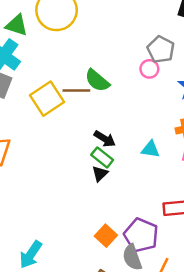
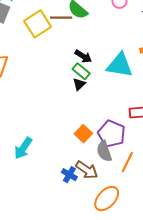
cyan triangle: (150, 149) -> (120, 65), size x1.8

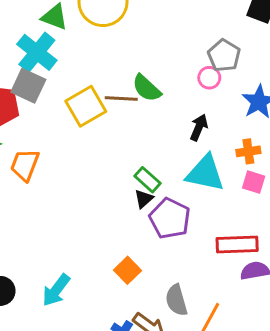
black arrow: (83, 56) -> (199, 127), moved, turned -102
orange square: (83, 134) -> (127, 270), moved
purple pentagon: (112, 134) -> (170, 218), moved

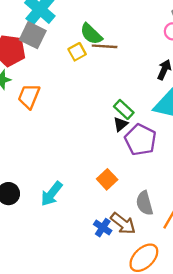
green semicircle: (147, 88) -> (91, 34), moved
yellow square: (86, 106) -> (77, 52), size x0.6

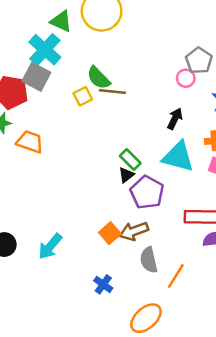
orange trapezoid: (29, 96) -> (30, 142), turned 85
brown arrow: (123, 223) -> (134, 231), moved, turned 120

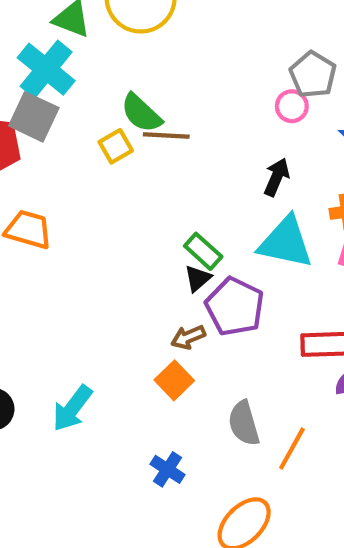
brown arrow: (134, 231) -> (188, 337), moved, size x0.7

